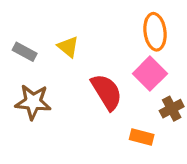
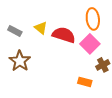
red semicircle: (107, 92) -> (64, 35), moved, turned -40
brown star: (33, 102) -> (20, 61), turned 30

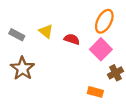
orange ellipse: (93, 19) -> (104, 21), turned 35
red semicircle: (64, 35) -> (72, 39), size x0.6

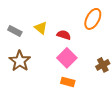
pink square: (101, 49) -> (67, 58), moved
orange rectangle: (95, 92) -> (68, 82), moved

